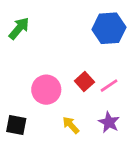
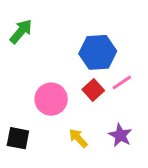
blue hexagon: (109, 28) -> (98, 52), moved
pink line: (109, 86) -> (122, 82), moved

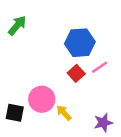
pink circle: (51, 99) -> (42, 99), moved
purple star: (120, 135) -> (103, 123), moved, turned 30

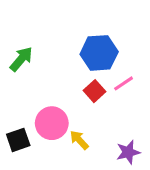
green arrow: (17, 25) -> (21, 59), moved
black square: (15, 113) -> (18, 140), turned -30

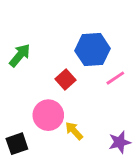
red square: (95, 91) -> (65, 80), moved
black square: (18, 140) -> (17, 144), moved

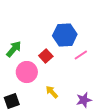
green arrow: (20, 55) -> (14, 49), moved
pink circle: (48, 115) -> (27, 72), moved

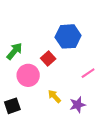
pink line: (81, 55) -> (88, 73), moved
purple star: (84, 100) -> (78, 105), moved

